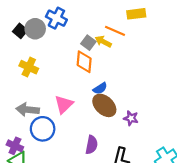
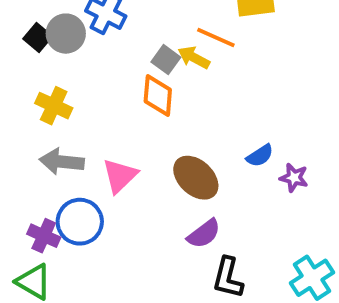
blue semicircle: (100, 88) -> (260, 156), moved
gray arrow: (28, 110) -> (62, 162), moved
purple star: (131, 118) -> (294, 178), moved
purple semicircle: (92, 145) -> (204, 234), moved, turned 42
purple cross: (15, 146) -> (44, 236), moved

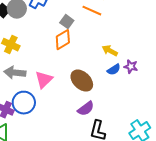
yellow arrow: (194, 58) -> (110, 51), moved
orange diamond: (158, 96) -> (63, 40), turned 55
purple star: (294, 178) -> (131, 67), moved

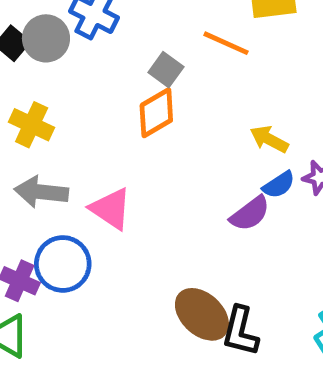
pink triangle: (44, 80) -> (111, 209), turned -42
brown ellipse: (82, 81) -> (202, 314), moved
purple semicircle: (86, 109) -> (250, 214), moved

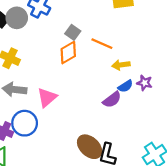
orange line: (226, 43) -> (102, 44), moved
yellow arrow: (269, 139) -> (121, 65), turned -36
pink triangle: (111, 209) -> (47, 97), turned 45

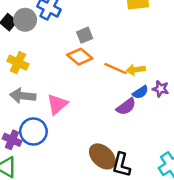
gray square: (73, 32) -> (85, 35), turned 32
orange line: (102, 44) -> (115, 69), moved
orange diamond: (68, 53) -> (80, 57), turned 70

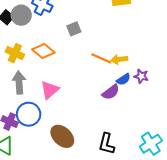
orange diamond: (80, 57) -> (43, 51), moved
gray arrow: (23, 96) -> (19, 83), turned 80
brown ellipse: (102, 156) -> (62, 136), moved

